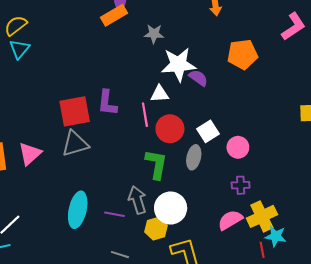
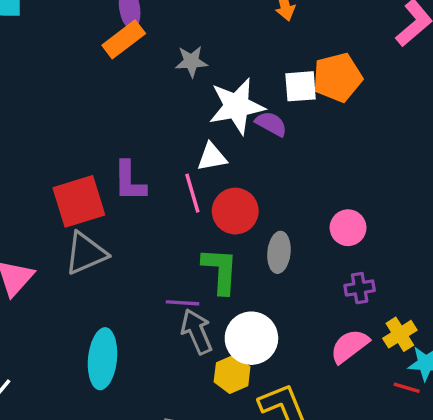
white square: (208, 131) -> (301, 86), moved, turned 35
purple line: (114, 214) -> (183, 303), moved
yellow cross: (262, 216) -> (400, 334), size x0.7
red line: (262, 250) -> (407, 388), turned -56

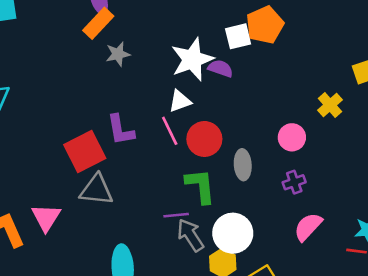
gray star: (191, 61) -> (118, 54), moved
gray triangle: (86, 253) -> (97, 190), turned 39
purple cross: (360, 288) -> (294, 182), moved
yellow cross: (400, 334) -> (330, 105), moved

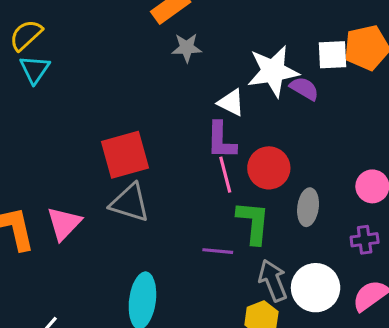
white triangle: (180, 101) -> (231, 103), moved, turned 35
purple L-shape: (121, 130) -> (221, 140), moved
pink line: (170, 131) -> (225, 175), moved
white circle: (233, 233) -> (316, 288), moved
gray arrow: (190, 235) -> (273, 280), moved

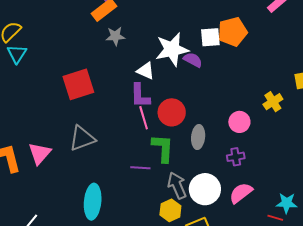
red square: (125, 155) -> (78, 84), moved
gray triangle: (130, 203) -> (82, 138), turned -36

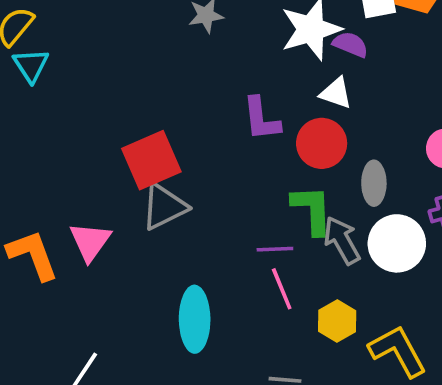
white triangle: (146, 71) -> (336, 93), moved
red square: (78, 84) -> (151, 160), moved
pink line: (144, 118) -> (282, 289), moved
gray arrow: (177, 186) -> (342, 240), moved
white circle: (205, 189) -> (397, 243), moved

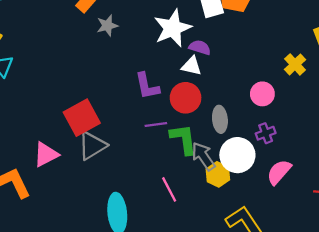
purple semicircle: (350, 44) -> (200, 47), moved
pink triangle: (90, 241) -> (46, 154), moved, turned 32
purple line: (275, 249) -> (156, 124), moved
yellow hexagon: (337, 321) -> (218, 174), moved

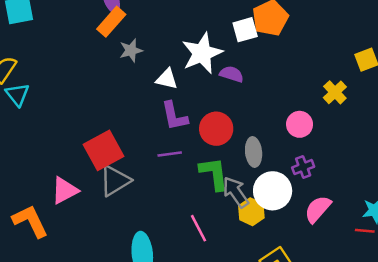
white triangle: (192, 66) -> (167, 79), moved
purple line: (156, 124) -> (170, 154), moved

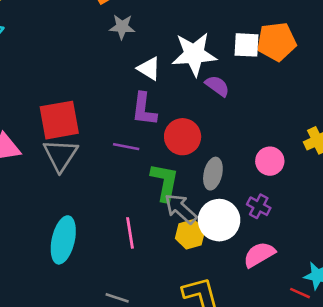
purple cross: (303, 167) -> (259, 206), turned 30
gray triangle: (115, 181) -> (60, 155), turned -44
gray arrow: (236, 192) -> (181, 209), turned -32

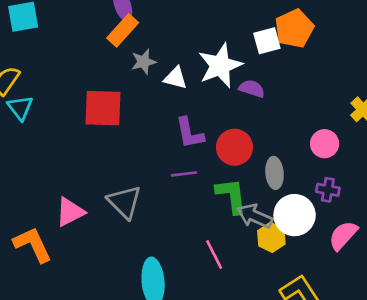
white triangle: (149, 69) -> (175, 78), moved
red square: (59, 120) -> (103, 108), moved, turned 30

